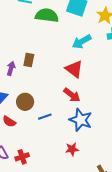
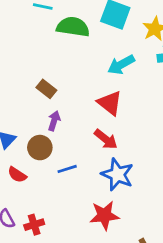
brown rectangle: (29, 60) -> (46, 89), turned -64
purple arrow: (11, 68) -> (54, 121), moved
red star: (72, 149) -> (104, 215), size x1.5

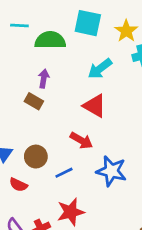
purple arrow: (54, 121) -> (44, 79), moved
red arrow: (106, 139) -> (81, 140), moved
red star: (104, 215) -> (71, 212), moved

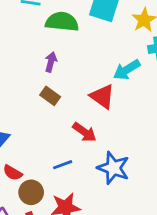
cyan arrow: (100, 69) -> (127, 70), moved
brown rectangle: (34, 101) -> (50, 96), moved
brown circle: (36, 157) -> (31, 192), moved

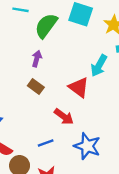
green semicircle: (62, 22) -> (46, 26), turned -60
cyan arrow: (127, 70) -> (99, 66), turned -30

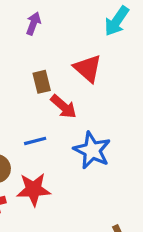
cyan arrow: (99, 66) -> (117, 21), moved
brown rectangle: (36, 87) -> (42, 82), moved, turned 35

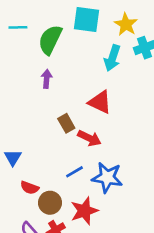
blue star: (92, 150) -> (107, 177), moved

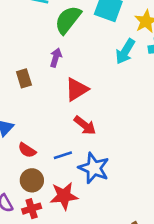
red triangle: (100, 102) -> (77, 89), moved, turned 50
brown rectangle: (66, 123) -> (24, 78), moved
red semicircle: (30, 188) -> (27, 150), moved

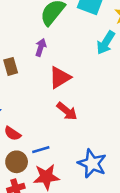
blue line: (63, 155) -> (41, 150), moved
blue star: (94, 168) -> (92, 164), moved

